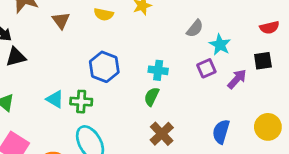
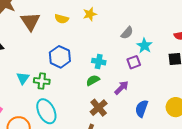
brown triangle: (61, 20) -> (30, 21), size x1.5
purple arrow: (237, 79) -> (122, 88), moved
green semicircle: (152, 97) -> (93, 80), turned 32
cyan triangle: (55, 99) -> (23, 78), turned 32

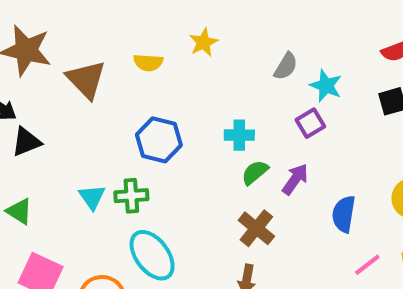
green semicircle: (93, 80) -> (255, 172), moved

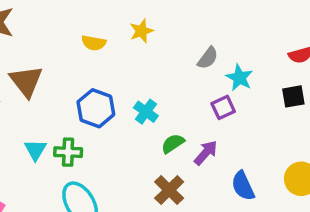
brown triangle: (86, 79) -> (26, 81), moved
cyan cross: (239, 135) -> (146, 112), moved, turned 30
blue semicircle: (344, 214) -> (243, 186), turned -40

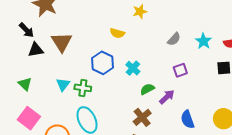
yellow star: (142, 31) -> (140, 11), moved
yellow semicircle: (94, 43) -> (117, 33), moved
cyan star: (239, 78) -> (203, 41), moved

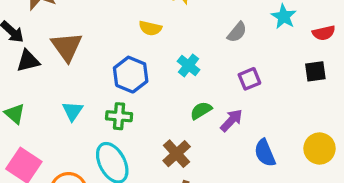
cyan star: (203, 41) -> (284, 17), moved
cyan cross: (133, 68) -> (189, 65), moved
green cross: (83, 88) -> (119, 116), moved
brown cross: (142, 117) -> (177, 154), moved

